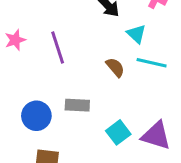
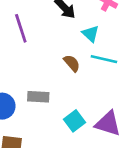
purple line: (58, 48) -> (21, 28), moved

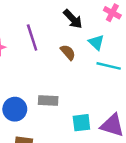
brown semicircle: (72, 63) -> (68, 52), moved
cyan square: (74, 121) -> (81, 123), turned 30

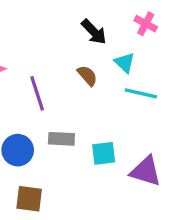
purple line: (32, 38) -> (37, 93), moved
cyan square: (81, 123) -> (104, 153), moved

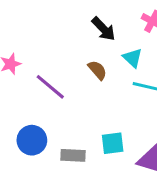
purple line: (37, 93) -> (50, 87), turned -32
gray rectangle: (61, 139) -> (73, 155), moved

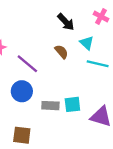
blue circle: (32, 140) -> (22, 91), moved
gray rectangle: (73, 155) -> (50, 106), moved

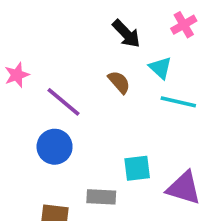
pink cross: (101, 16) -> (184, 25), turned 32
gray rectangle: (50, 106) -> (101, 197), moved

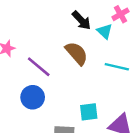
cyan triangle: (160, 68) -> (105, 31), moved
brown semicircle: (119, 82) -> (77, 53), size x1.5

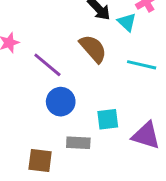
blue circle: (33, 97) -> (61, 102), moved

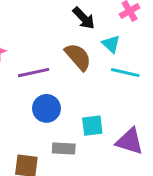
cyan triangle: (127, 22) -> (111, 44), moved
purple line: (47, 65) -> (34, 73), turned -52

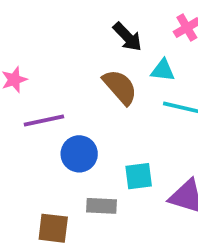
cyan triangle: (111, 44) -> (163, 70), turned -36
purple line: (34, 73) -> (44, 120), moved

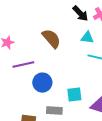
black arrow: (127, 37) -> (80, 14), moved
brown semicircle: (120, 87) -> (51, 39), moved

